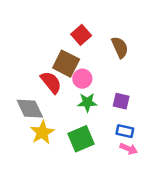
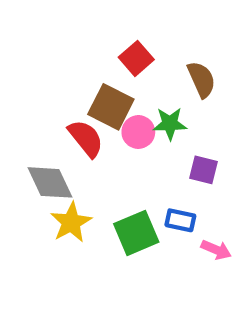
green star: (87, 102) -> (170, 124), moved
blue rectangle: (125, 131) -> (180, 220), moved

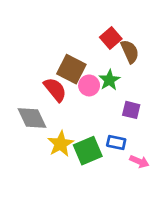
red square: (136, 58) -> (111, 38), moved
green star: (170, 124) -> (109, 80), turned -30
yellow star: (71, 222) -> (61, 144), moved

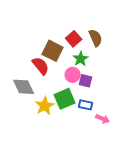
red square: (111, 38) -> (74, 39), moved
pink circle: (89, 85) -> (73, 75), moved
purple square: (131, 110) -> (86, 81), moved
green square: (88, 151) -> (65, 99), moved

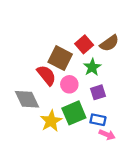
brown semicircle: (96, 38) -> (109, 43), turned 78
pink circle: (73, 75) -> (69, 84), moved
purple square: (86, 81) -> (98, 92), turned -32
pink arrow: (103, 119) -> (107, 135), moved

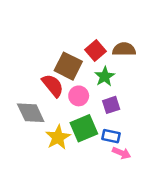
brown semicircle: (109, 43) -> (124, 49), turned -144

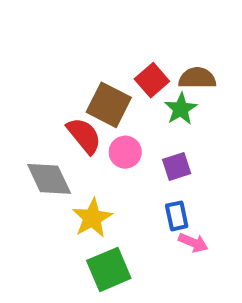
green star: (105, 76) -> (181, 109), moved
green square: (84, 128) -> (109, 269), moved
blue rectangle: (111, 136) -> (177, 216), turned 66

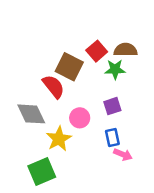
green star: (181, 109) -> (115, 69), turned 30
pink circle: (125, 152) -> (80, 118), moved
green square: (109, 269) -> (42, 172), moved

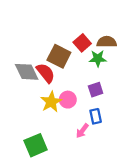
gray diamond: (31, 114) -> (27, 72), moved
yellow star: (59, 139) -> (51, 102), moved
pink arrow: (123, 155) -> (82, 131), moved, turned 104

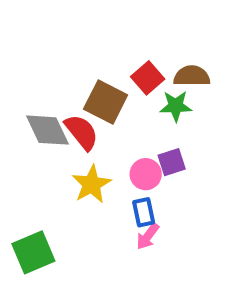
pink circle: (68, 100) -> (146, 174), moved
blue rectangle: (96, 116) -> (144, 212), moved
green square: (36, 145) -> (33, 252), moved

